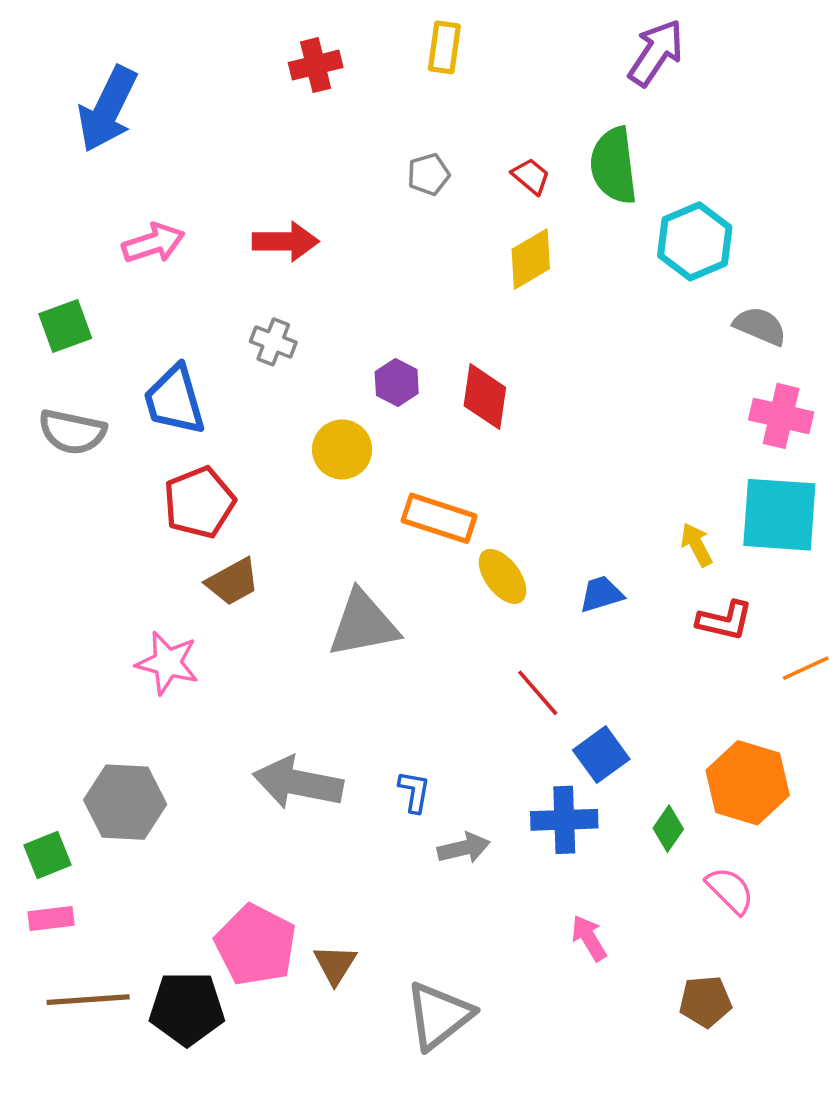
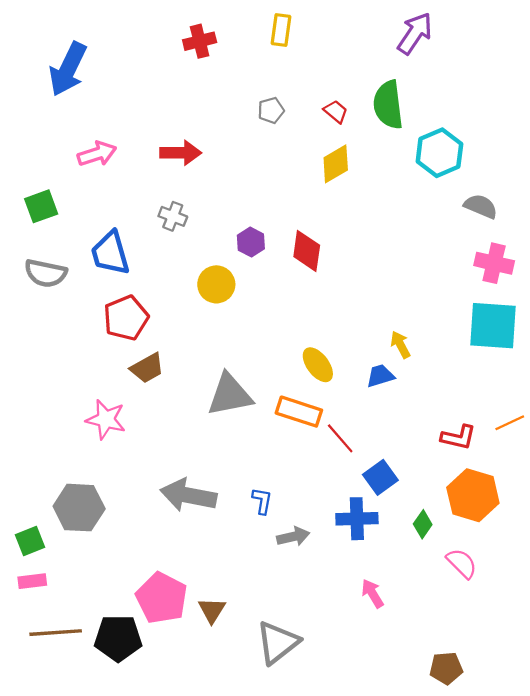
orange rectangle: (439, 518) -> (299, 412), moved
yellow arrow: (697, 545) -> (400, 345), moved
red L-shape: (725, 621) -> (458, 437), moved
brown pentagon: (705, 1001) -> (446, 668), moved

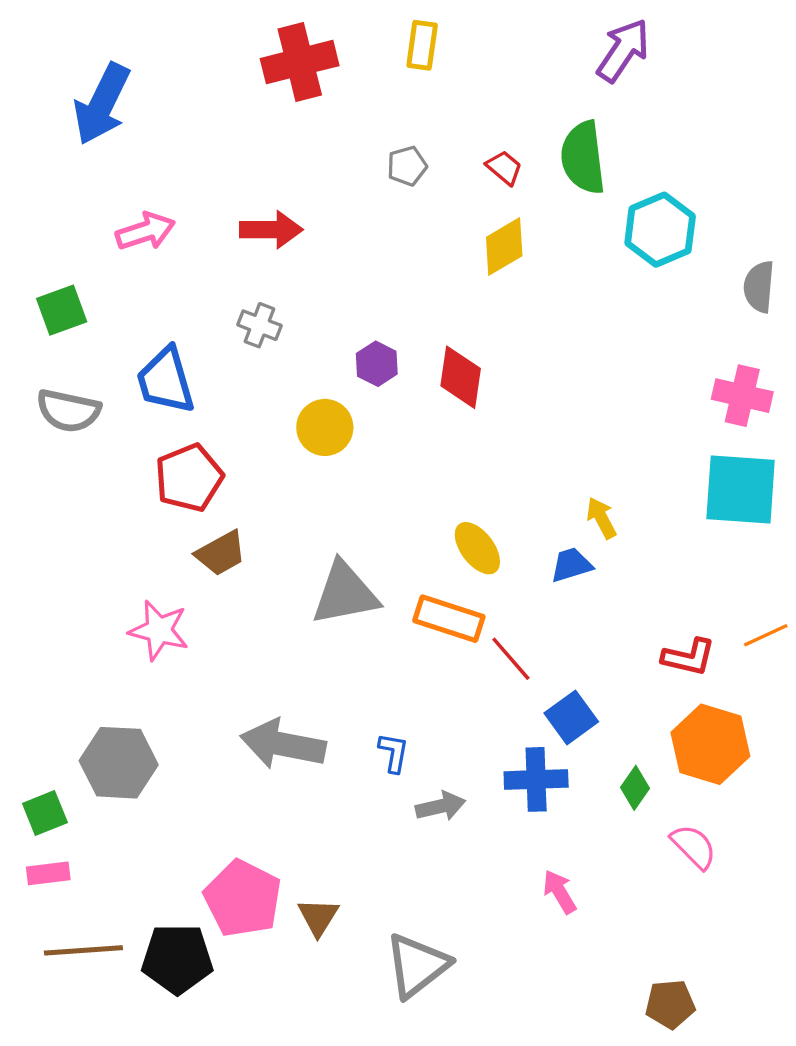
red cross: (200, 41) -> (300, 62), size x1.5
gray semicircle: (481, 206) -> (759, 287), moved, turned -108

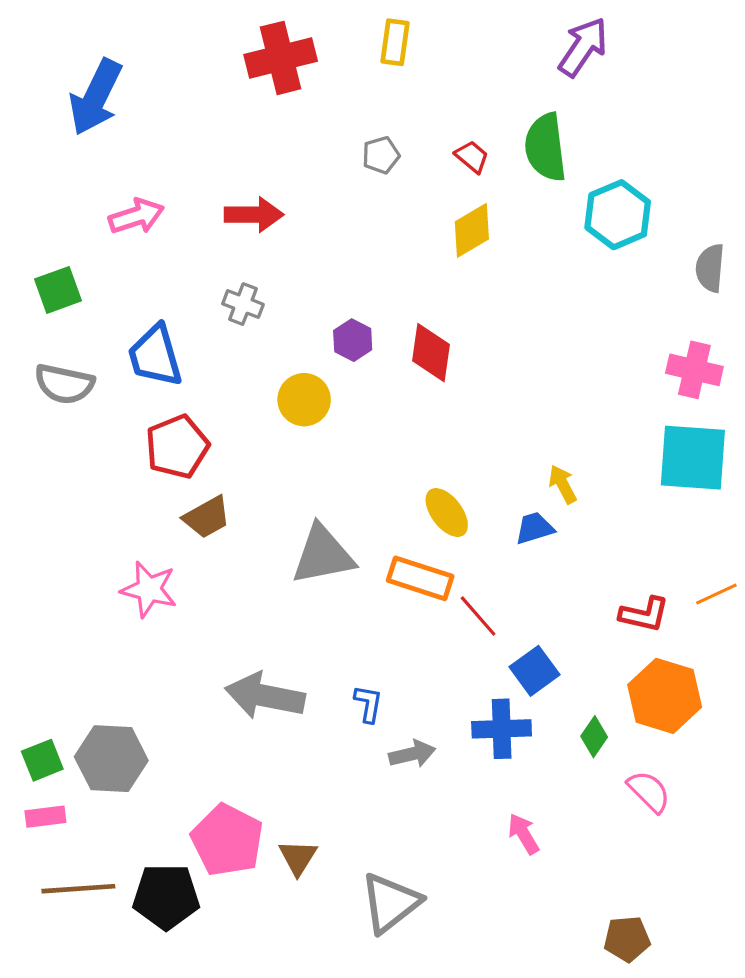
gray hexagon: (119, 763) -> (111, 759), moved

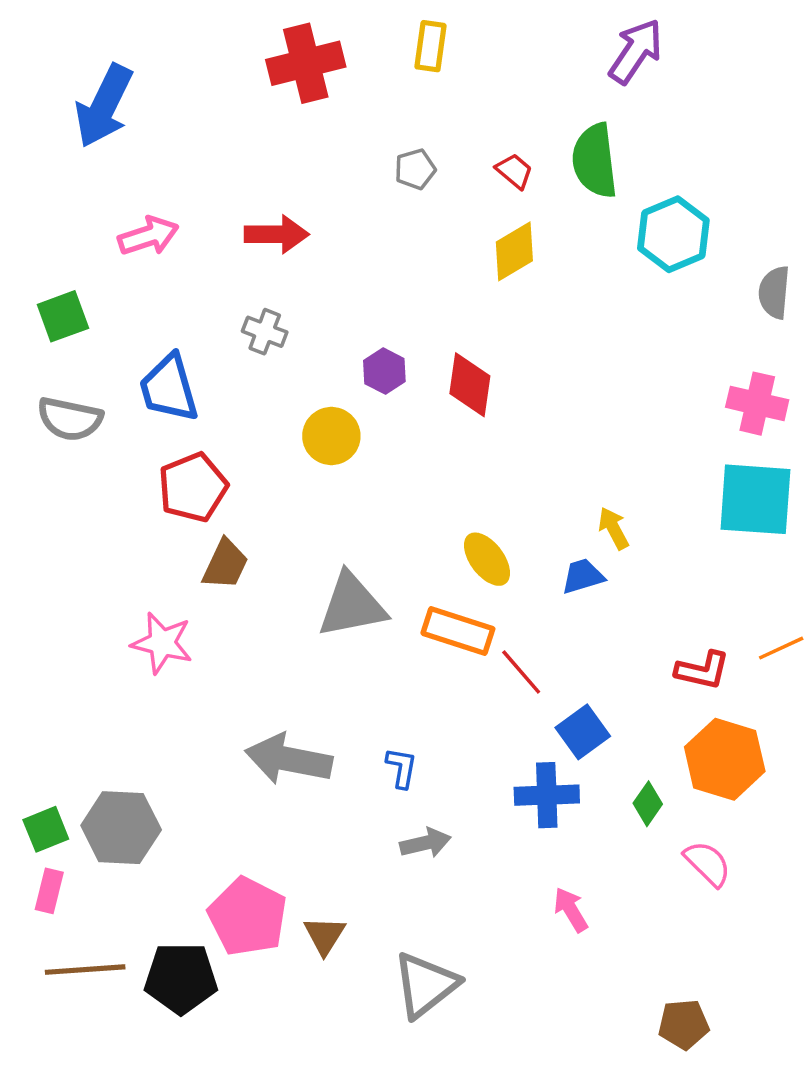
brown trapezoid: (207, 517) -> (225, 564), turned -36
gray arrow: (412, 754) -> (425, 843), moved
pink rectangle: (45, 817) -> (49, 891), turned -69

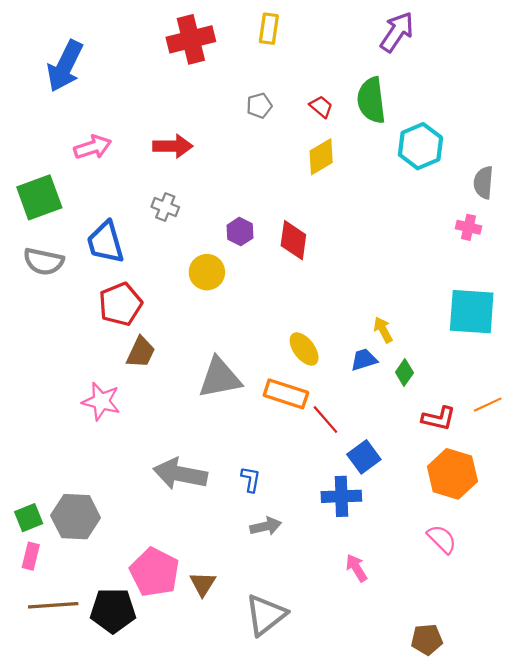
green square: (63, 316) -> (39, 197), size x1.4
pink cross: (757, 404) -> (468, 227), moved, size x0.7
green diamond: (648, 804) -> (404, 373), moved

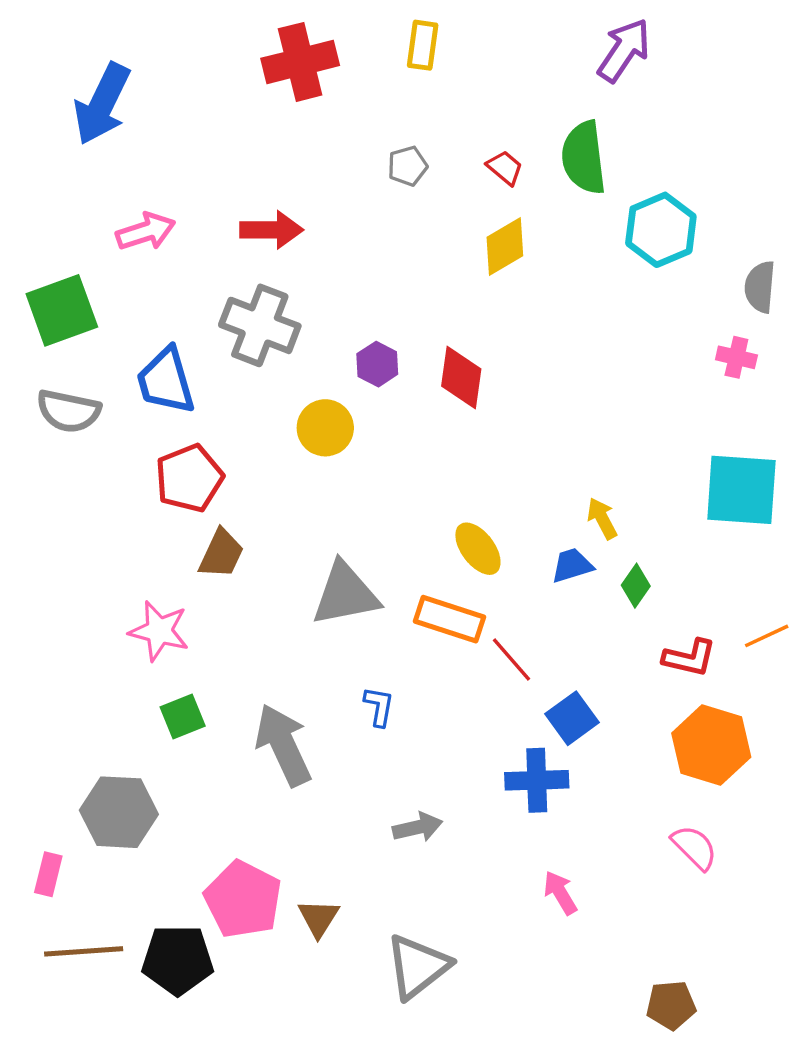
gray cross: (165, 207) -> (260, 325), size x1.8
gray arrow: (180, 474) -> (283, 745), turned 54
blue L-shape: (251, 479) -> (379, 706), moved
green square: (29, 518) -> (183, 717), moved

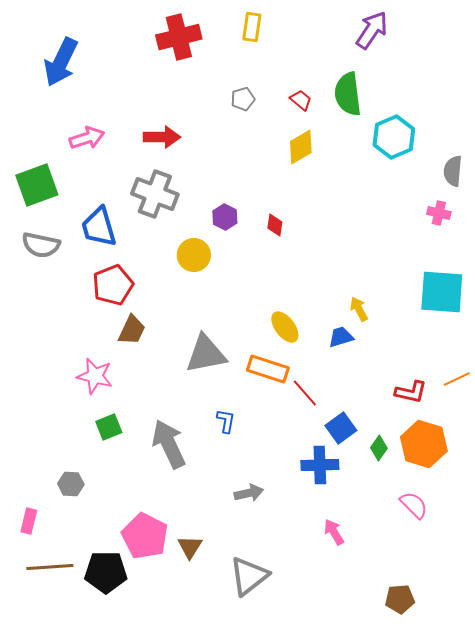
red diamond: (461, 377) -> (275, 225), size x0.6
green diamond: (636, 586) -> (379, 448), moved
gray hexagon: (119, 812) -> (71, 484), size x0.6

